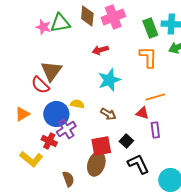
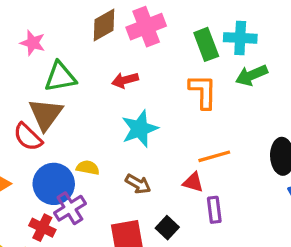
brown diamond: (87, 16) -> (104, 25), turned 55
green triangle: (60, 23) -> (60, 77), moved

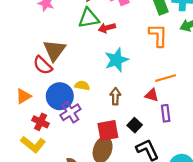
green triangle: (60, 77) -> (89, 18), moved
brown arrow: (138, 184) -> (115, 96), turned -119
red cross: (42, 228) -> (41, 122), moved

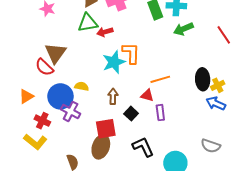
orange L-shape: (158, 35) -> (131, 53), moved
purple cross: (70, 112) -> (71, 112), turned -30
black square: (135, 125) -> (131, 114), moved

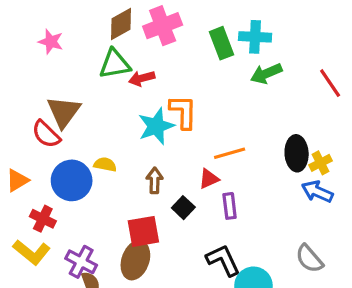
red triangle: (147, 95) -> (209, 179), turned -40
purple cross: (71, 112) -> (81, 262), moved
gray semicircle: (211, 146) -> (309, 259), turned 30
black L-shape: (143, 147) -> (223, 260), moved

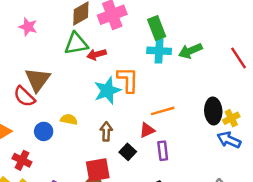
cyan cross: (255, 37) -> (159, 51), moved
blue circle: (72, 180) -> (44, 131), size x0.6

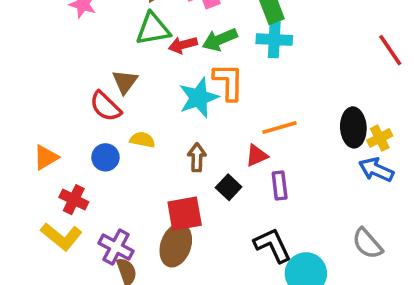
green arrow: (190, 51) -> (220, 40), moved
brown triangle: (38, 80) -> (125, 82), moved, size x0.7
red semicircle: (24, 97) -> (105, 106), moved

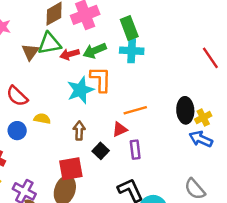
brown triangle: (125, 82) -> (30, 52), moved

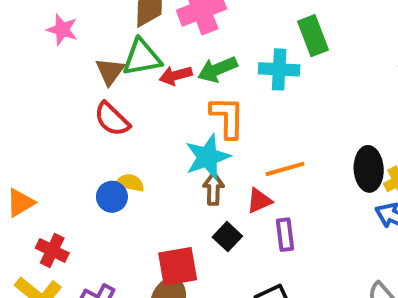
green rectangle: (129, 28) -> (313, 36), moved
cyan star: (80, 90) -> (207, 157), moved
red semicircle: (17, 96) -> (112, 119), moved
blue circle: (17, 131) -> (112, 197), moved
brown arrow: (79, 131) -> (213, 189), moved

